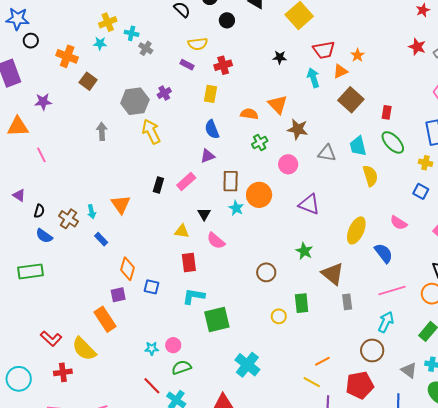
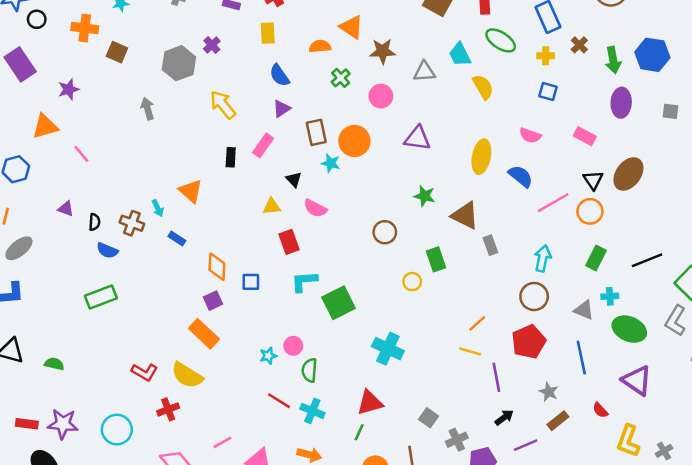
yellow arrow: (151, 132) -> (223, 105), moved
pink line: (392, 291) -> (553, 203), moved
green semicircle: (181, 367) -> (309, 370), turned -54

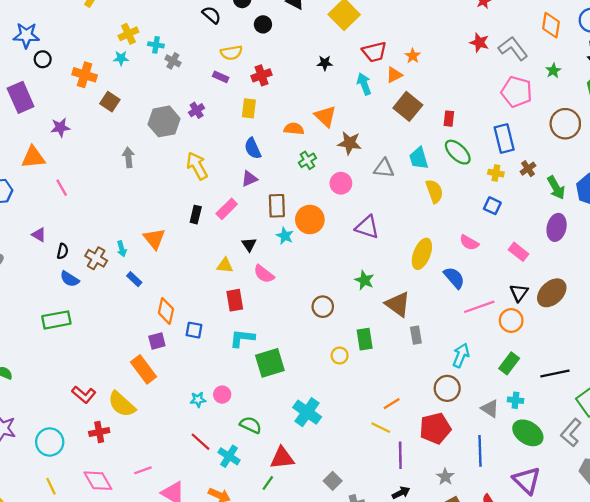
green arrow: (613, 60) -> (556, 188), turned -30
green semicircle: (309, 370) -> (251, 425), moved, turned 100

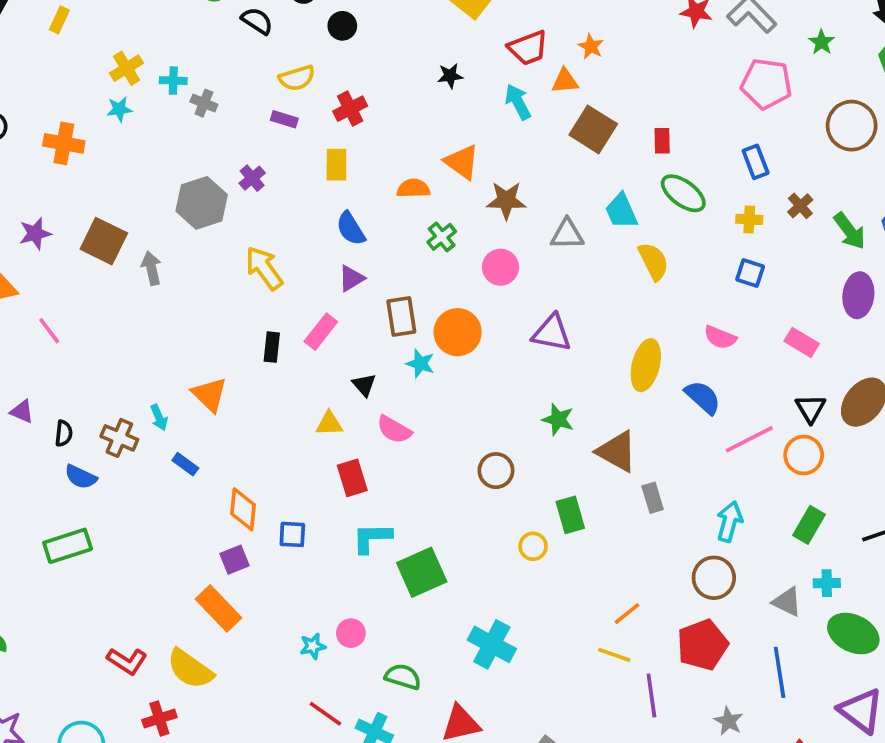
orange triangle: (394, 75) -> (565, 81), turned 30
brown square: (110, 102) -> (104, 241), moved, size x1.4
blue rectangle: (504, 139) -> (756, 162), size x0.7

